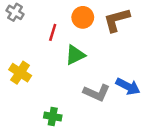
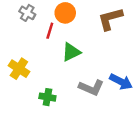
gray cross: (15, 12) -> (27, 13), moved
orange circle: (83, 17) -> (65, 13), moved
green cross: (53, 116) -> (47, 97), moved

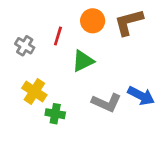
gray cross: (27, 13) -> (25, 46), moved
orange circle: (65, 13) -> (93, 21), moved
yellow cross: (19, 69) -> (34, 92), moved

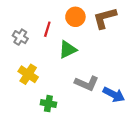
blue arrow: (141, 96) -> (114, 95), moved
green cross: (55, 114) -> (48, 104), moved

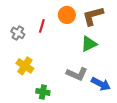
green triangle: (68, 49) -> (89, 44), moved

